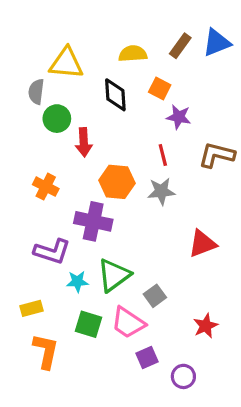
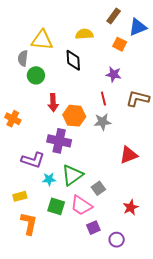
brown rectangle: (180, 46) -> (114, 16), moved
orange square: (160, 88) -> (120, 44), moved
red arrow: (84, 142) -> (53, 103), moved
orange cross: (46, 187) -> (13, 119), moved

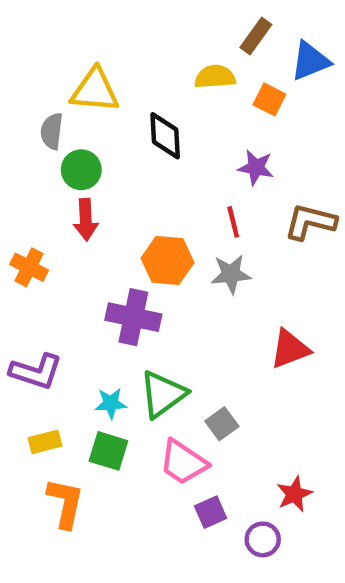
yellow semicircle: (84, 34) -> (215, 77), moved
red arrow: (53, 103) -> (86, 220), moved
purple L-shape: (33, 160) -> (36, 372), moved
green square: (56, 206) -> (108, 451), moved
red star: (131, 207) -> (294, 494), moved

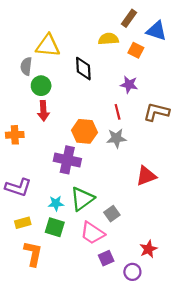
blue triangle: (310, 61) -> (156, 31), turned 40
orange cross: (29, 267) -> (15, 135), turned -30

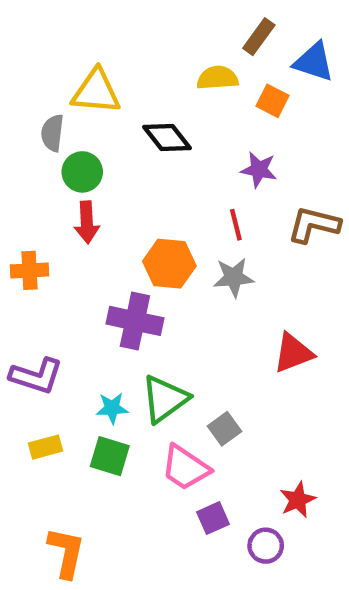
black diamond: (83, 69) -> (167, 138), turned -35
orange L-shape: (33, 254) -> (66, 553), moved

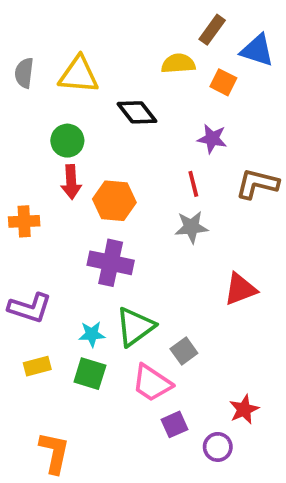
gray semicircle: (52, 133) -> (24, 73), moved
orange hexagon: (169, 264) -> (114, 201), moved

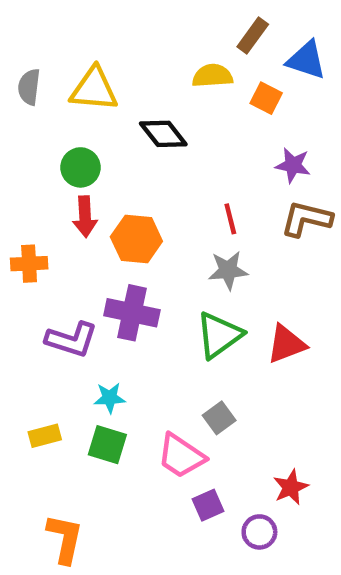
purple star: (212, 139) -> (293, 165), moved
purple L-shape: (30, 308) -> (72, 340), moved
green triangle: (135, 327) -> (219, 335), moved

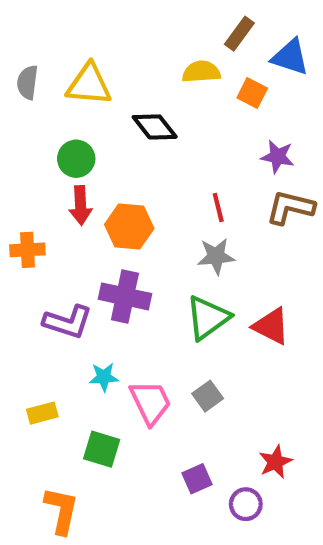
red triangle: (286, 344) -> (271, 326), turned 48
green square: (107, 445) -> (102, 449), moved
pink trapezoid: (181, 456) -> (150, 402), moved, turned -150

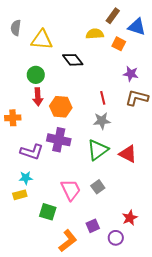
gray semicircle: (27, 82) -> (16, 28), moved
cyan star: (104, 377) -> (26, 178), moved
orange L-shape: (61, 511) -> (68, 241), moved, turned 40

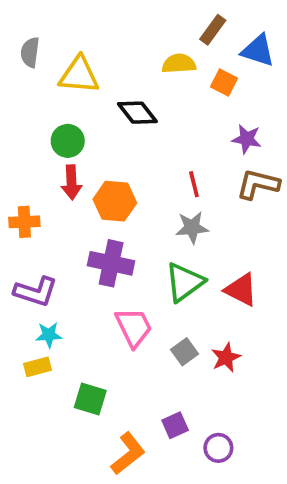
purple L-shape: (32, 152) -> (36, 292), moved
pink trapezoid: (71, 190) -> (134, 327), moved
red star: (130, 218) -> (226, 357), moved

